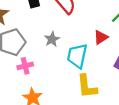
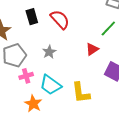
cyan trapezoid: (77, 56) -> (51, 85), moved, turned -65

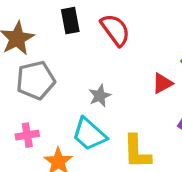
gray star: (49, 52) -> (100, 96), moved
pink cross: (26, 76) -> (27, 135), moved

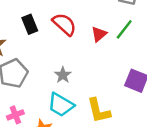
red triangle: (162, 83) -> (99, 34), moved

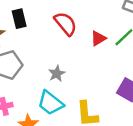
black rectangle: (30, 24) -> (19, 19), moved

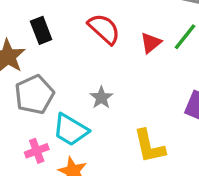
cyan trapezoid: (51, 103) -> (71, 130), moved

